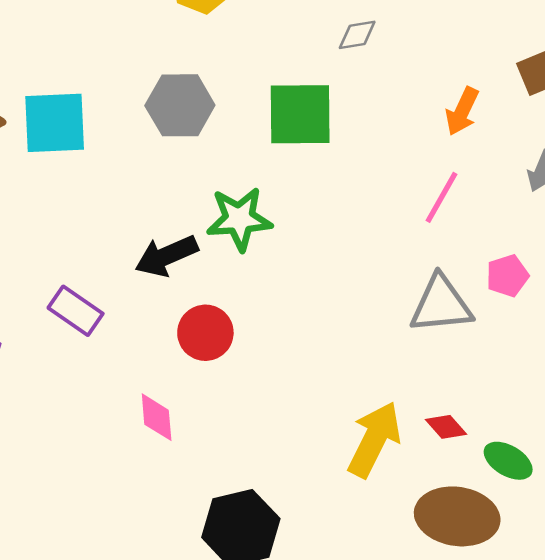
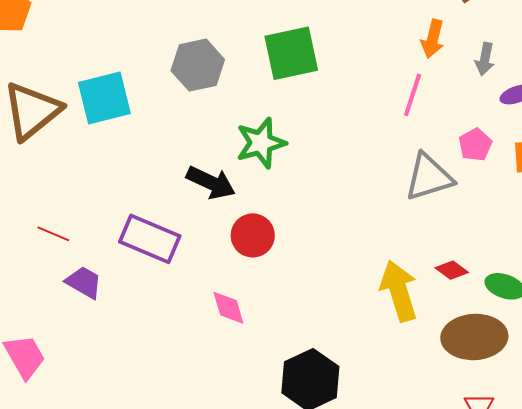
orange arrow: (462, 111) -> (433, 39), moved
black arrow: (167, 256) -> (211, 183), turned -120
purple rectangle: (76, 311) -> (150, 239), size x1.4
yellow arrow: (374, 439) -> (399, 291), turned -32

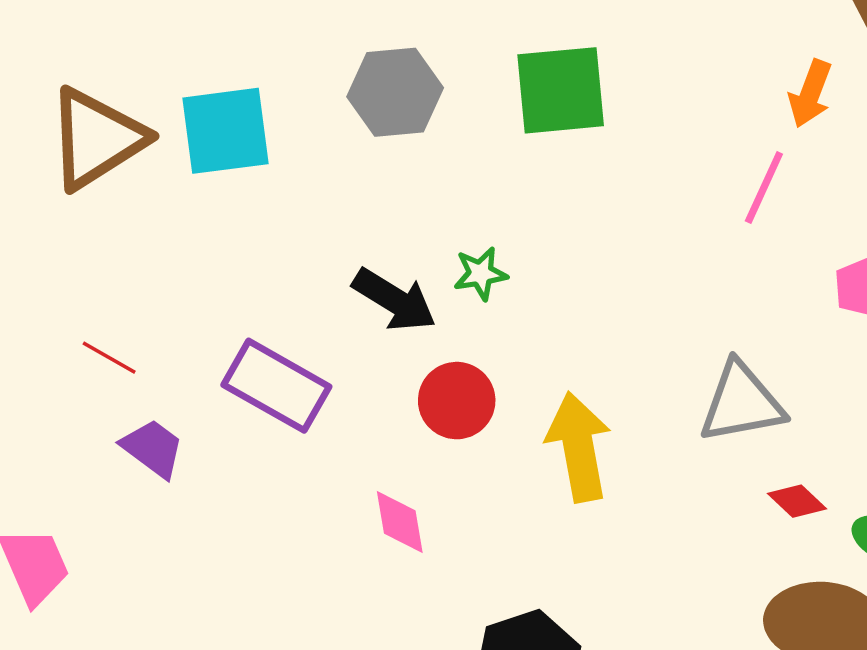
green star: (261, 143) -> (480, 274), moved, size x0.6
gray triangle: (429, 177) -> (742, 403), moved
yellow arrow: (399, 291) -> (579, 447), moved

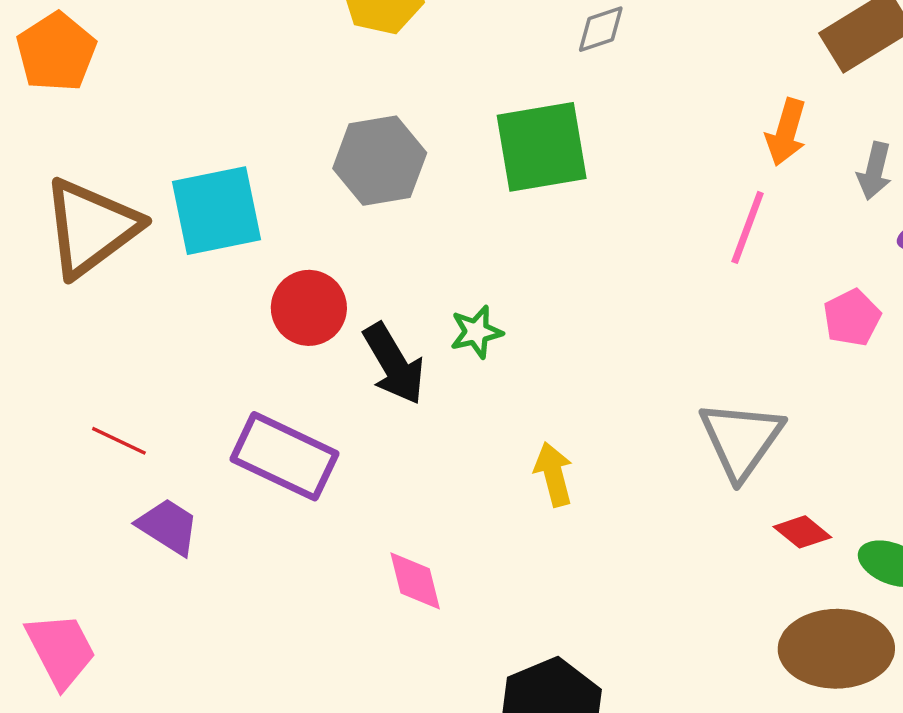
black arrow: (394, 300) -> (394, 364), turned 32
red circle: (457, 401) -> (309, 308), moved
gray triangle: (742, 403) -> (741, 440), turned -40
yellow arrow: (579, 447) -> (554, 474), moved, size x0.6

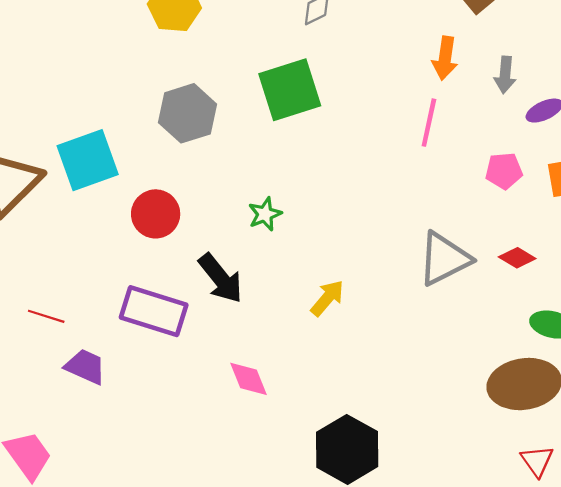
pink pentagon: (852, 318) -> (504, 171), turned 30
black arrow: (394, 364) -> (221, 278), moved
gray triangle: (741, 440) -> (444, 259), turned 36
yellow arrow: (554, 474) -> (327, 298), turned 63
red diamond: (802, 532) -> (517, 258), moved

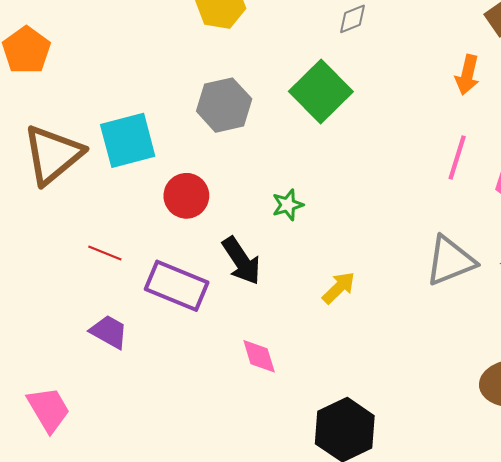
green square: (290, 90) -> (321, 92), turned -32
pink line: (429, 123) -> (457, 158), moved
red line: (46, 316) -> (105, 253), moved

